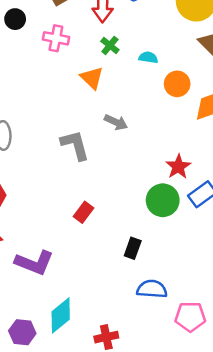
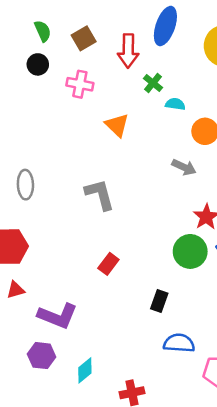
green cross: (110, 45) -> (153, 83), moved
gray arrow: (116, 122) -> (184, 167), moved
cyan diamond: (61, 315) -> (85, 370), size x0.7
purple hexagon: (22, 332) -> (42, 356), moved

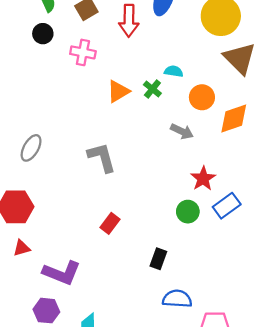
green cross: (153, 83) -> (152, 89), moved
orange triangle: (117, 125) -> (118, 91), turned 45
gray ellipse: (25, 185) -> (31, 148), turned 32
green circle: (190, 251) -> (188, 212), size x0.7

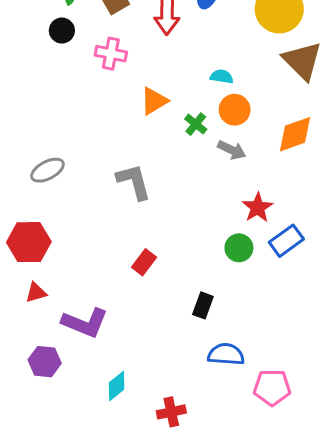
green cross: (152, 89) -> (196, 124), moved
orange circle: (202, 97) -> (235, 110), moved
gray ellipse: (31, 148) -> (47, 170), turned 32
purple hexagon: (46, 311) -> (45, 362), moved

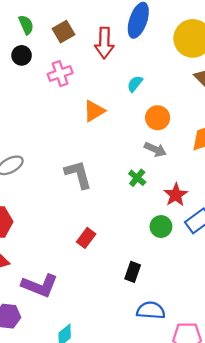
pink cross: (111, 54) -> (60, 74), turned -30
cyan semicircle: (222, 77) -> (135, 84), moved, turned -60
green cross: (196, 124) -> (137, 178), moved

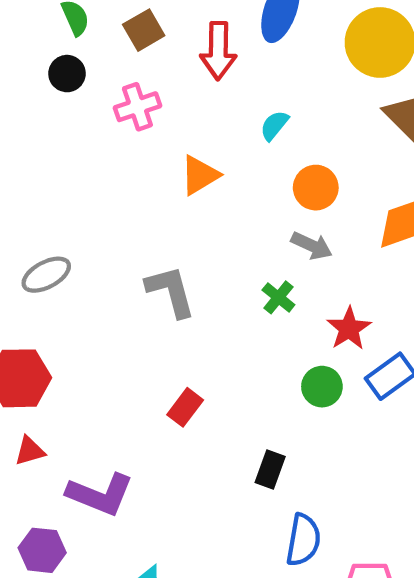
blue semicircle: (151, 310) -> (303, 540), turned 96

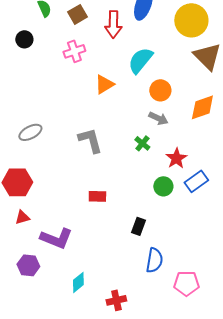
black circle: (67, 74) -> (24, 39), moved
cyan semicircle: (274, 125) -> (140, 60), size x1.8
red rectangle: (185, 407) -> (97, 196), turned 54

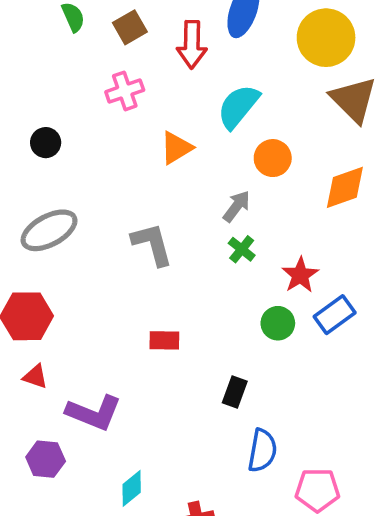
black circle: (24, 39) -> (46, 143), moved
gray arrow: (158, 118) -> (237, 206), moved, turned -78
gray ellipse: (30, 132) -> (49, 230), size x1.4
red triangle: (22, 217) -> (35, 377), turned 35

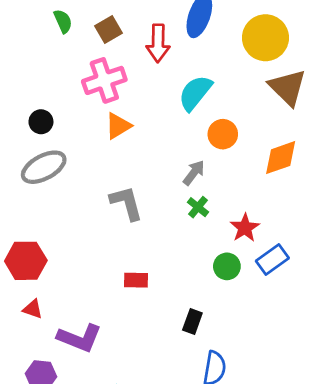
pink cross: (125, 91) -> (104, 80), size x1.4
orange triangle: (176, 148) -> (118, 126), moved
gray ellipse: (49, 230) -> (44, 167), moved

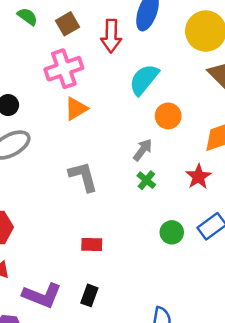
green semicircle: (63, 21) -> (27, 17), turned -30
red star: (245, 228) -> (198, 177), moved
black rectangle: (192, 321) -> (89, 295), moved

